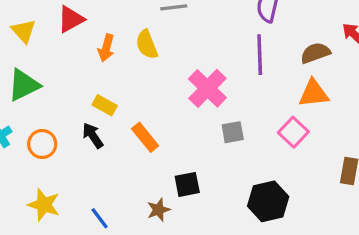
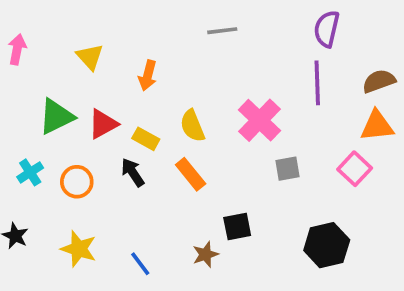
red triangle: (71, 19) -> (103, 124), moved
yellow triangle: (24, 31) -> (90, 57), moved
yellow semicircle: (147, 45) -> (192, 126), moved

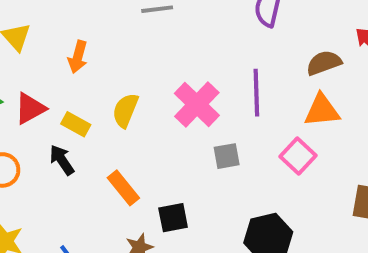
purple line: (317, 83) -> (256, 93), moved
yellow semicircle: (192, 126) -> (125, 110), turned 44
orange rectangle: (191, 174) -> (123, 188), moved

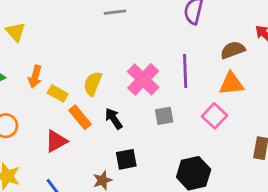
orange arrow: (78, 57) -> (35, 77), moved
red triangle: (30, 108) -> (56, 141), moved
black arrow: (62, 160) -> (114, 119), moved
orange rectangle: (123, 188) -> (80, 117), moved

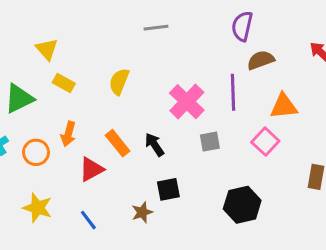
brown semicircle: (233, 50) -> (261, 60), moved
orange arrow: (35, 77) -> (68, 134), moved
yellow semicircle: (93, 84) -> (119, 82), moved
yellow rectangle: (58, 93) -> (64, 83), moved

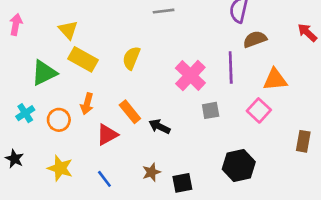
yellow rectangle: (64, 83) -> (83, 59), size x1.5
black arrow: (154, 145) -> (160, 127), moved, turned -30
black square: (168, 189) -> (182, 183), moved

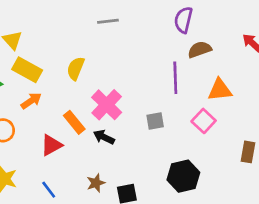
pink cross: (190, 76) -> (107, 105), moved
orange arrow: (87, 104) -> (31, 101), moved, turned -140

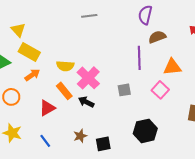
yellow semicircle: (76, 68) -> (65, 66), moved, turned -108

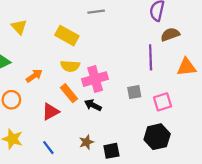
yellow rectangle: (29, 52) -> (67, 36), moved
pink cross: (88, 78) -> (95, 79), turned 30
pink square: (160, 90) -> (163, 102), moved, turned 30

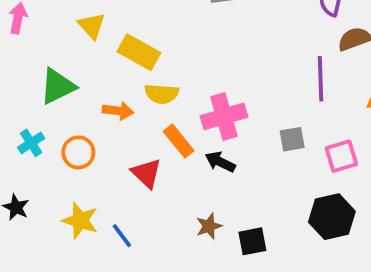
yellow rectangle: (67, 36) -> (139, 52), moved
yellow semicircle: (70, 66) -> (162, 94), moved
orange arrow: (34, 76) -> (118, 111), turned 42
red triangle: (51, 112) -> (146, 173), turned -48
blue line: (48, 148) -> (122, 236), moved

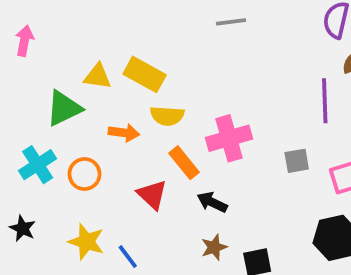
yellow triangle: (92, 26) -> (98, 76), moved, turned -40
cyan cross: (31, 143) -> (38, 165), size x1.4
black arrow: (220, 162) -> (212, 202), moved

